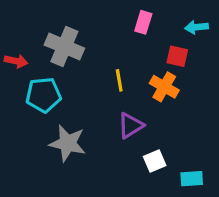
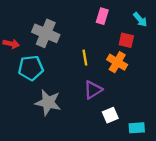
cyan arrow: (197, 27) -> (140, 20), turned -126

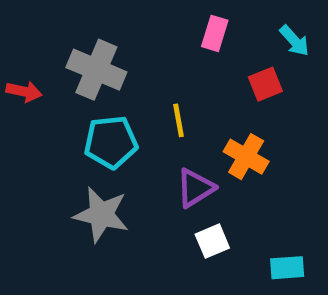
red square: (126, 40) -> (265, 84), turned -35
orange cross: (117, 62) -> (246, 157), moved
cyan pentagon: (31, 68) -> (111, 142), moved
white square: (110, 115) -> (212, 241), moved

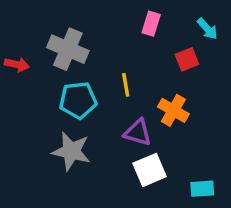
purple triangle: (195, 188) -> (138, 133), turned 48
white square: (212, 241) -> (150, 170), size x1.4

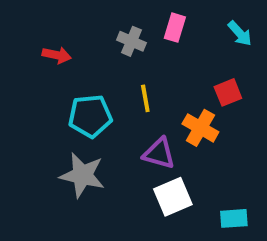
gray cross: (68, 49) -> (132, 41), moved, size x0.6
red square: (187, 59) -> (228, 92), moved
red arrow: (17, 64) -> (57, 55), moved

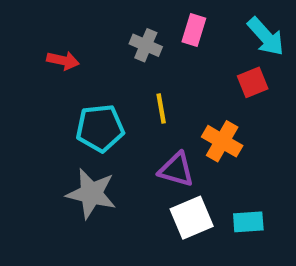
cyan arrow: (240, 33) -> (266, 37), size x1.4
red square: (228, 92) -> (253, 82), moved
cyan rectangle: (234, 218) -> (248, 222), moved

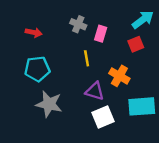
pink rectangle: (194, 30) -> (101, 34), moved
cyan arrow: (266, 37) -> (143, 20), turned -85
cyan pentagon: (100, 128) -> (37, 69), moved
cyan rectangle: (248, 222) -> (142, 106), moved, size x1.6

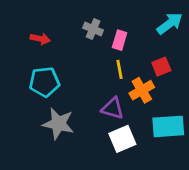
red square: (136, 44) -> (161, 67), moved
yellow line: (87, 58) -> (120, 69), moved
orange cross: (119, 76) -> (142, 90), turned 30

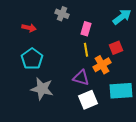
gray cross: (93, 29) -> (62, 14), moved
cyan pentagon: (44, 82) -> (32, 59), turned -30

